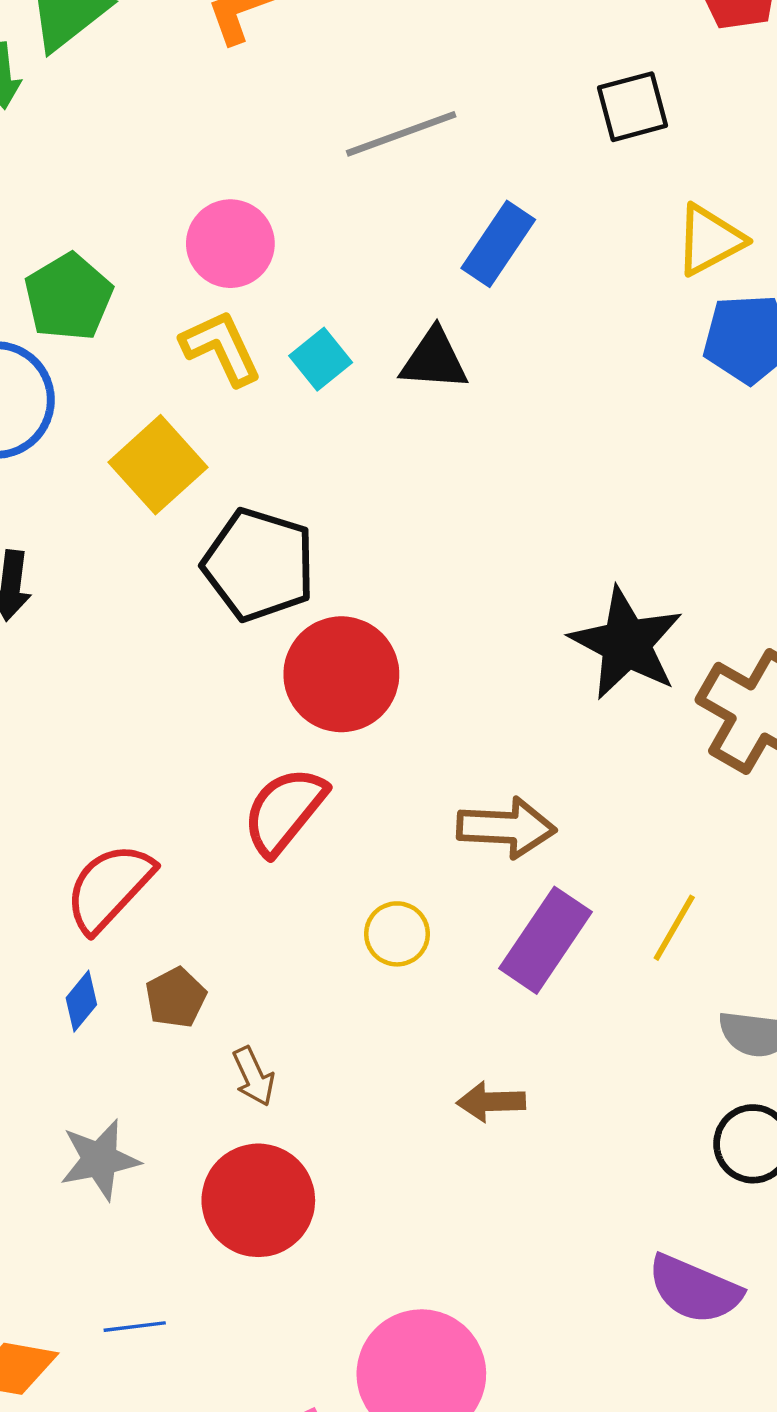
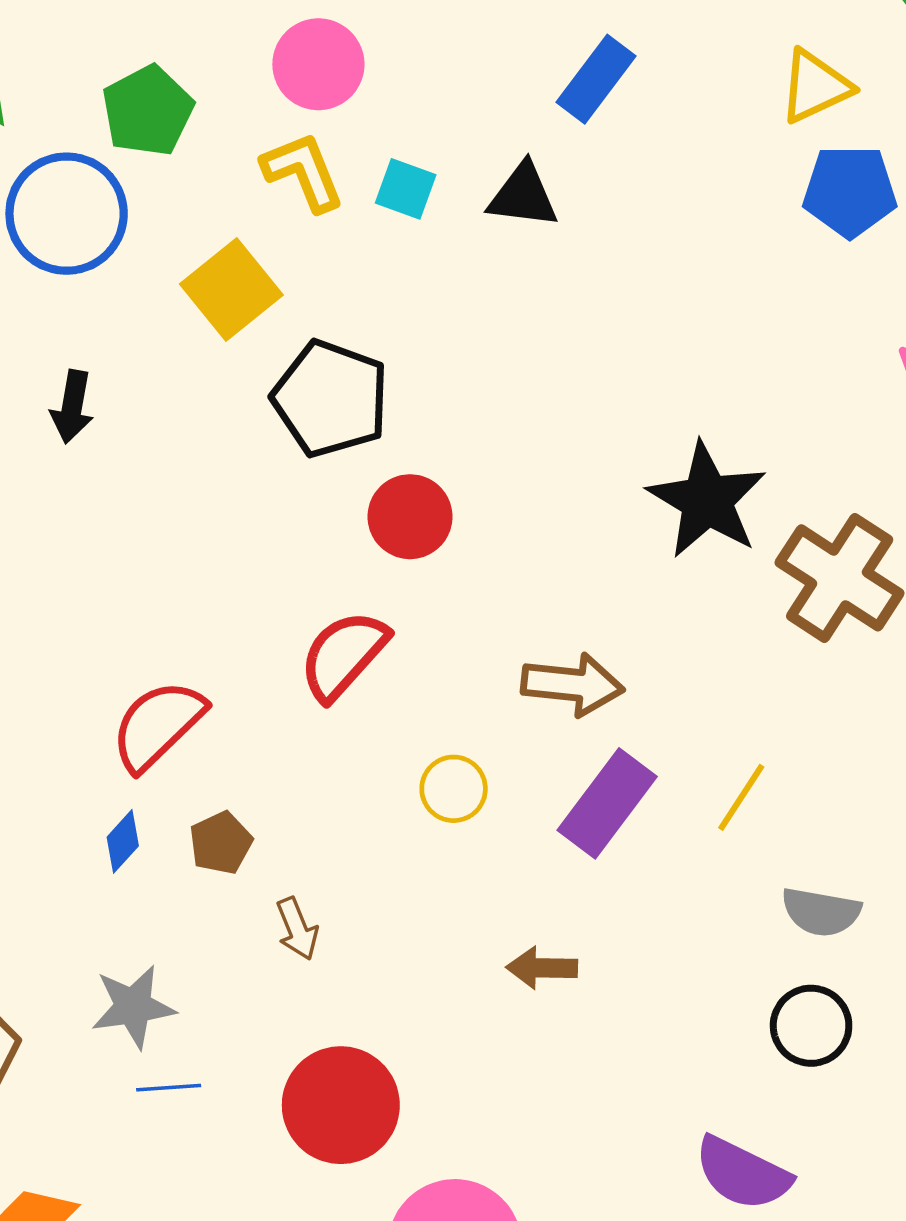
cyan square: (321, 359) -> (406, 189), turned -34
red circle: (341, 674) -> (410, 517), size x0.7
red circle: (258, 1200) -> (341, 1105), moved
blue line: (135, 1327) -> (169, 1088), moved

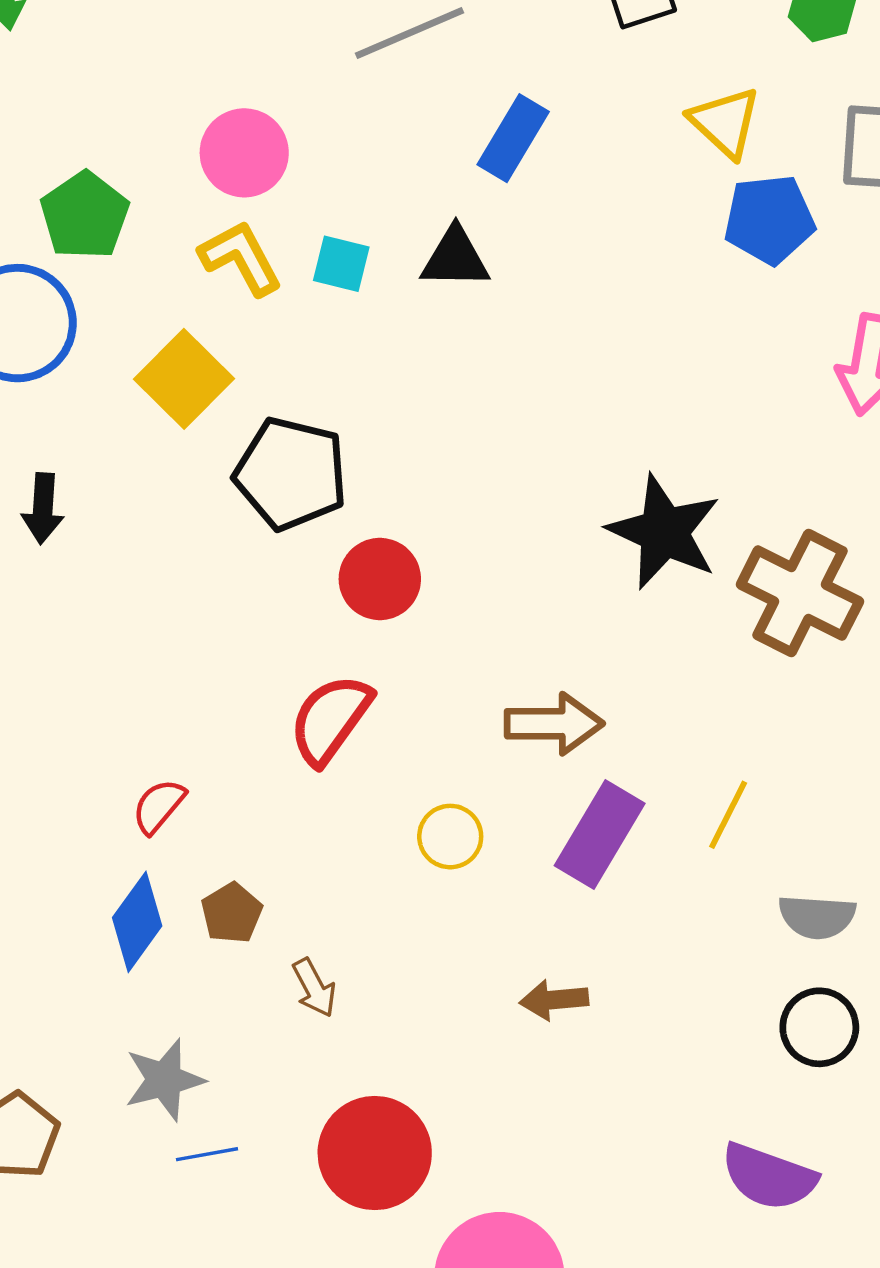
yellow triangle: (815, 86) -> (725, 122), turned -46
red semicircle: (158, 725) -> (159, 806), size x0.6
blue diamond: (123, 841) -> (137, 922), size x1.6

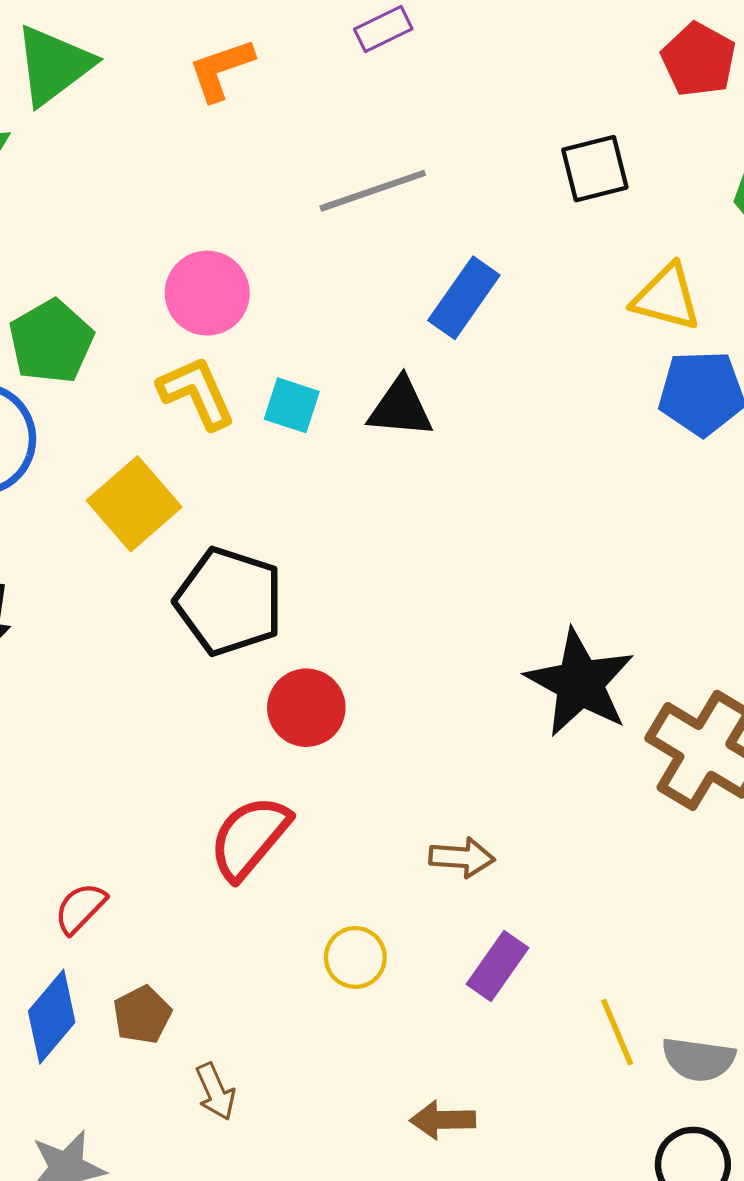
yellow triangle: (725, 122) -> (666, 298), turned -32
brown arrow: (554, 724) -> (462, 857), size x0.7
yellow line: (728, 815) -> (617, 1032), moved, turned -54
purple rectangle: (600, 835) -> (498, 966), size x0.7

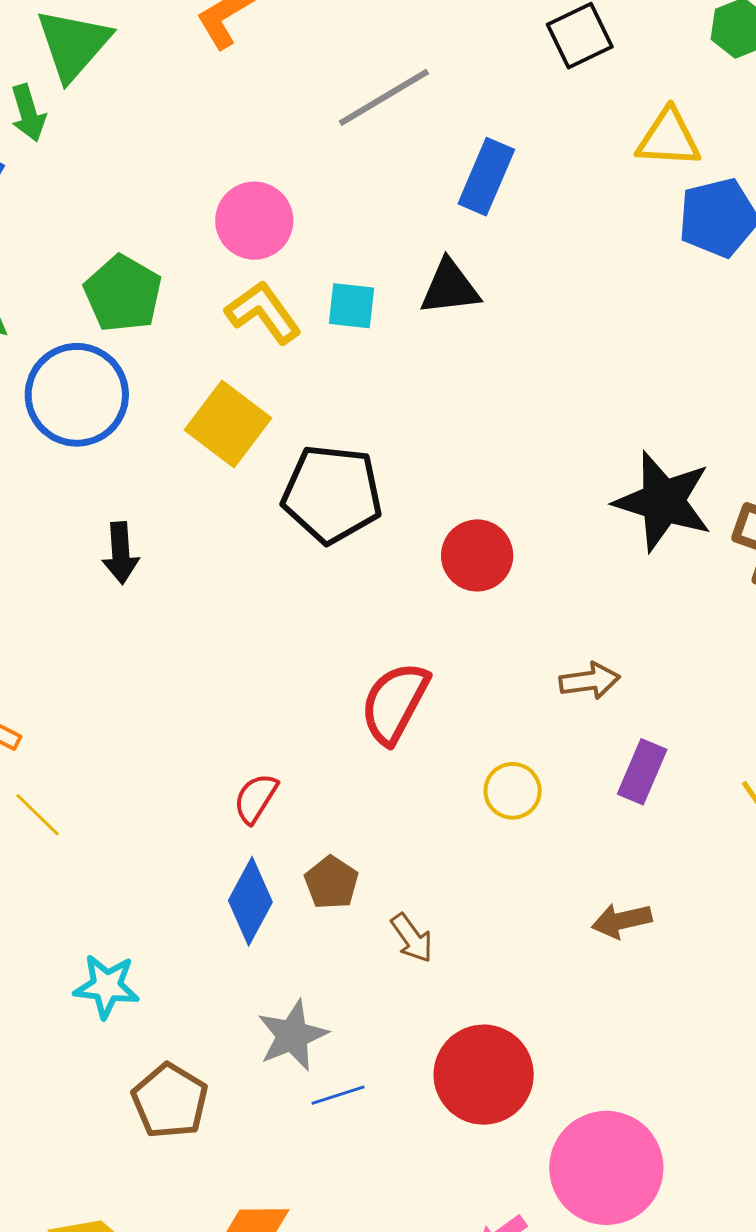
red circle: (306, 708) -> (477, 555), moved

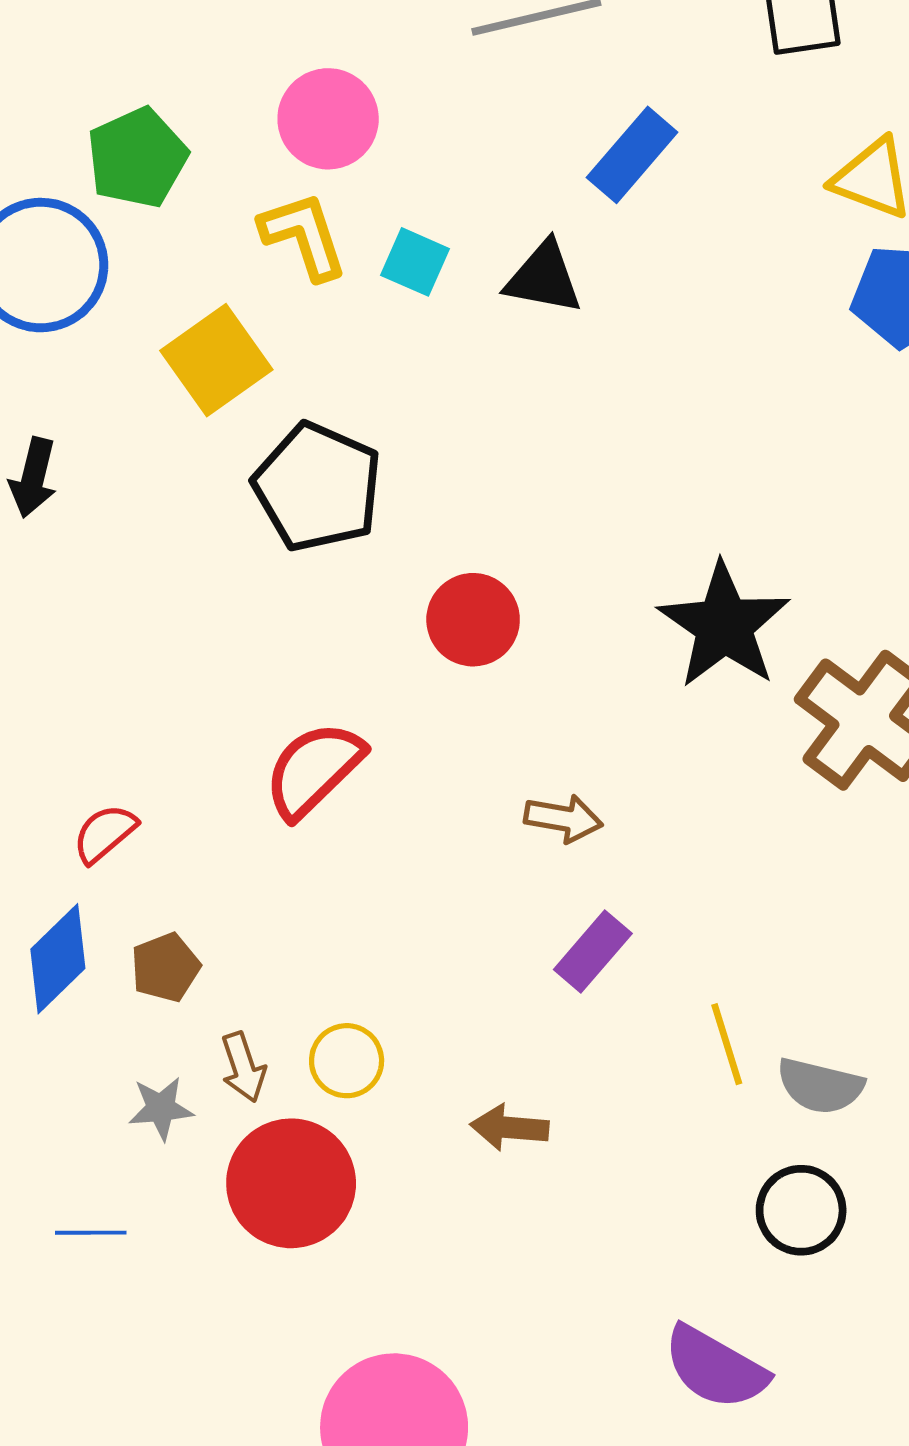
yellow circle: (513, 791) -> (347, 1061), moved
gray star: (292, 1035) -> (161, 1108), moved, size x0.7
red circle: (484, 1075) -> (291, 1183), moved

